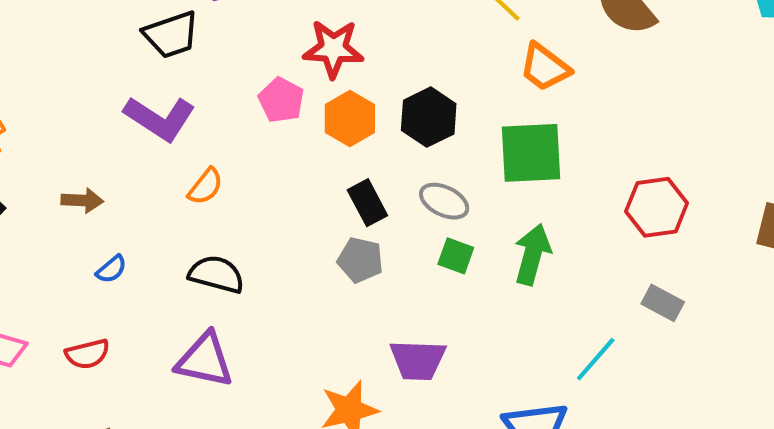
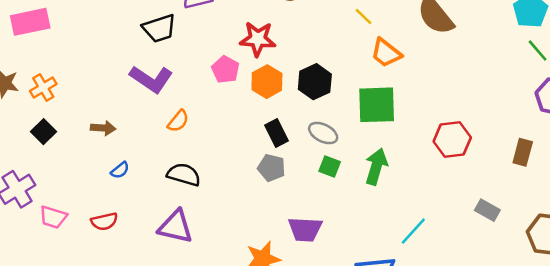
gray rectangle: (663, 303) -> (487, 210), moved

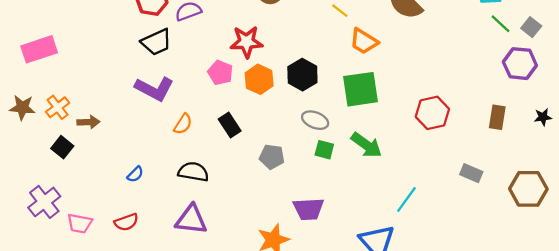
brown arrow: (103, 128) -> (88, 122), moved
black rectangle: (276, 133) -> (230, 125), moved
green arrow: (376, 167) -> (366, 145), turned 116

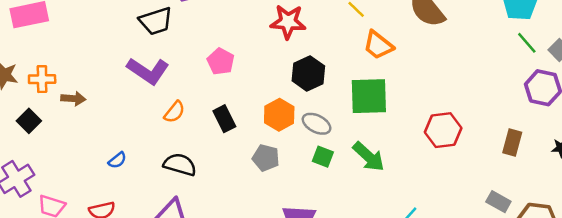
red star: (246, 42) -> (288, 22), moved
orange hexagon: (259, 79) -> (279, 115), moved
orange cross: (58, 107) -> (42, 79), turned 30
black square: (62, 147) -> (29, 121), moved
gray rectangle: (471, 173) -> (498, 202), moved

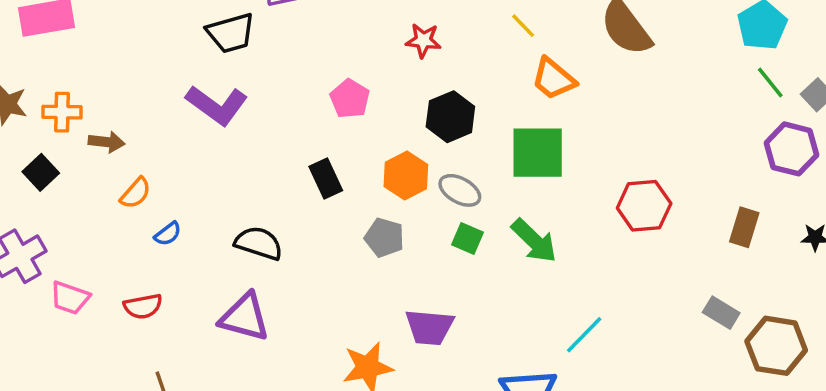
red star: (288, 22) -> (423, 40), size x0.7
pink pentagon: (221, 61) -> (350, 99), moved
orange semicircle: (174, 112) -> (136, 193), moved

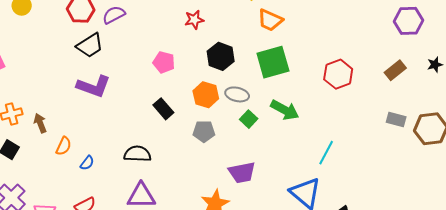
brown arrow: (107, 142) -> (40, 123), turned -102
brown rectangle: (744, 227) -> (395, 70), turned 50
green square: (467, 239) -> (249, 119), turned 36

